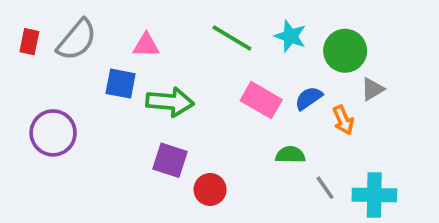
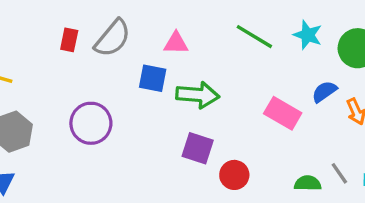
pink rectangle: (261, 100) -> (283, 113), moved
green semicircle: (290, 155) -> (308, 183), moved

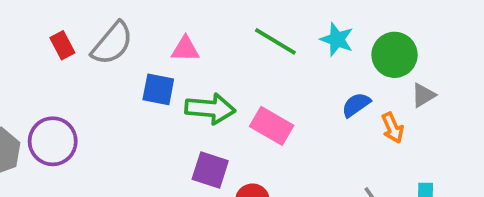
red rectangle: (69, 40) -> (62, 45), turned -40
pink rectangle: (283, 113) -> (272, 126), moved
purple circle: (91, 123) -> (53, 141), moved

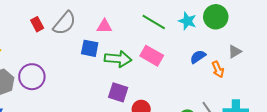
green circle: (394, 55) -> (216, 17), moved
pink rectangle: (272, 126) -> (152, 56), moved

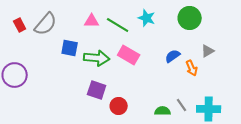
cyan star: (187, 21) -> (147, 18), moved
green line: (154, 22) -> (118, 25), moved
pink triangle: (104, 26) -> (92, 21), moved

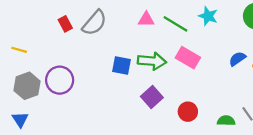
blue square: (70, 48) -> (121, 66), moved
purple square: (97, 90) -> (152, 97), turned 30
red circle: (119, 106) -> (188, 112), moved

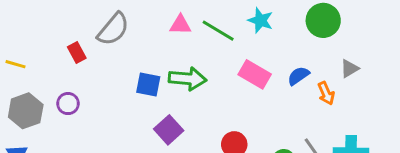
red rectangle: (65, 24) -> (77, 52), moved
pink rectangle: (188, 58) -> (255, 74), moved
purple circle: (60, 80) -> (68, 104), size x0.6
purple square: (152, 97) -> (169, 130), moved

